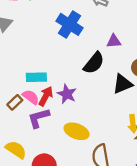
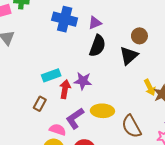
purple triangle: (114, 41) -> (95, 23), moved
pink semicircle: (31, 97) -> (58, 130), moved
purple L-shape: (39, 118) -> (75, 118), moved

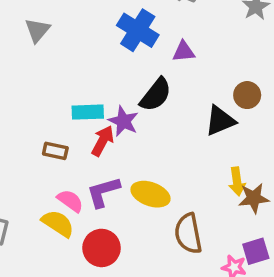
black semicircle: (97, 46) -> (156, 95), moved
purple star: (83, 81) -> (123, 121), moved
brown rectangle: (40, 104) -> (55, 151), turned 56

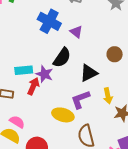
purple triangle: (184, 52) -> (76, 32), turned 48
black triangle: (220, 121) -> (89, 73), moved
yellow arrow: (237, 181) -> (108, 96), moved
purple L-shape: (103, 192) -> (80, 99), moved

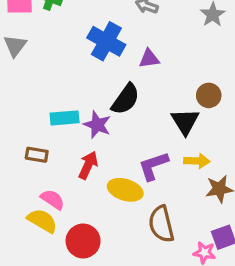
purple triangle: (76, 32) -> (149, 59), turned -48
black triangle: (89, 73) -> (185, 122), moved, turned -36
red arrow: (33, 86) -> (88, 165), moved
yellow arrow: (108, 96) -> (197, 161), turned -77

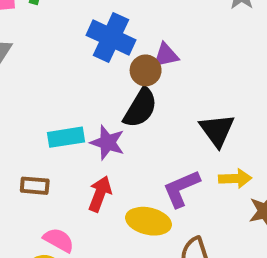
brown circle: (209, 95) -> (146, 70), moved

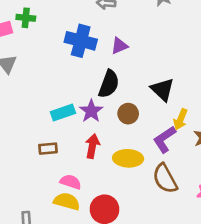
brown circle: (146, 70) -> (128, 114), moved
purple star: (107, 142) -> (91, 111), turned 30
yellow arrow: (235, 178) -> (180, 119), turned 125
purple L-shape: (181, 189) -> (165, 139), moved

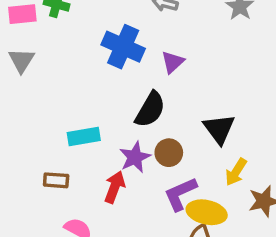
purple triangle: (119, 46) -> (173, 62), turned -30
purple star: (91, 111) -> (135, 157), moved
purple L-shape: (165, 139) -> (180, 194), moved
yellow ellipse: (128, 158) -> (207, 212), moved

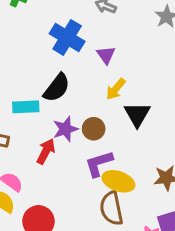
purple triangle: (173, 62) -> (106, 55), turned -30
black semicircle: (150, 110) -> (57, 88), moved
yellow arrow: (236, 172) -> (116, 89), moved

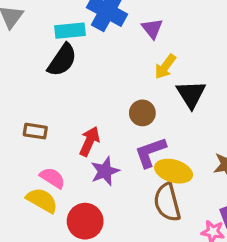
black semicircle: (57, 88) -> (62, 60), moved
cyan rectangle: (26, 107) -> (70, 31), moved
purple star: (65, 129) -> (105, 171), moved

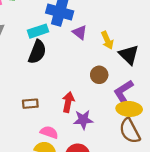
purple triangle: (152, 29) -> (80, 32), moved
yellow arrow: (165, 67) -> (107, 40), turned -48
purple L-shape: (150, 152) -> (123, 91), moved
purple star: (105, 171) -> (83, 120), turned 30

